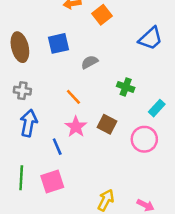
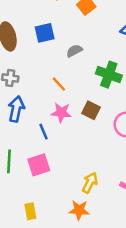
green cross: (126, 87) -> (109, 75), size x1.5
pink star: (76, 127) -> (61, 113), turned -30

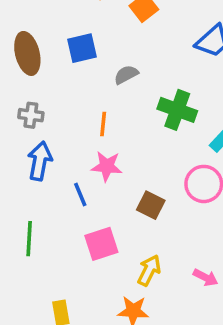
orange line: (59, 84) -> (103, 124), turned 49
brown square: (91, 110) -> (151, 205), moved
pink square: (39, 165) -> (101, 244), moved

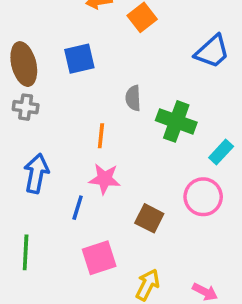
gray semicircle: (126, 75) -> (133, 98), moved, turned -65
gray cross: (31, 115) -> (26, 107), moved
blue line: (80, 195) -> (78, 208), turned 40

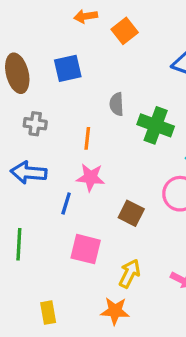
gray cross: (26, 107) -> (35, 124), moved
blue arrow: (36, 173) -> (29, 173), turned -96
pink square: (99, 258) -> (86, 249), turned 32

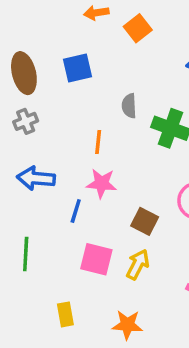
gray cross: (35, 124) -> (26, 121), moved, turned -30
yellow arrow: (130, 273) -> (138, 264), moved
yellow rectangle: (48, 313) -> (65, 314), moved

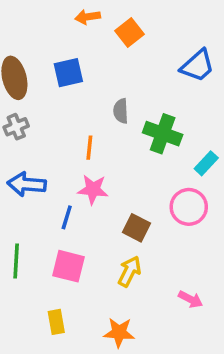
pink square: (96, 259) -> (68, 266), moved

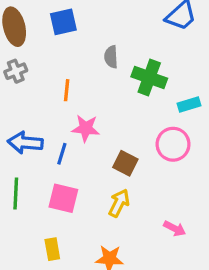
orange line: (89, 148) -> (67, 90), moved
cyan rectangle: (206, 163) -> (189, 105), turned 30
blue arrow: (27, 184) -> (25, 143), moved

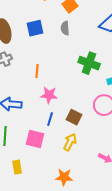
gray semicircle: (111, 57) -> (65, 28), moved
blue line: (62, 154) -> (50, 119), moved
yellow rectangle: (52, 249) -> (17, 167), moved

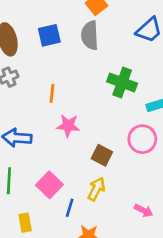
gray semicircle: (65, 28) -> (90, 35), size x1.5
blue line: (50, 119) -> (70, 208), moved
pink square: (35, 139) -> (49, 185), turned 30

